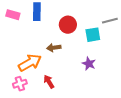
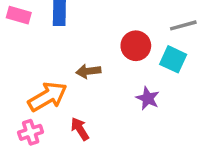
red circle: (68, 25) -> (136, 46), moved
cyan square: (93, 35) -> (173, 59), moved, turned 35

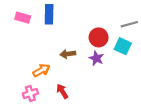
orange arrow: (48, 97) -> (41, 70), size x0.7
purple star: (148, 98) -> (96, 58), moved

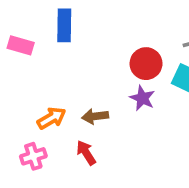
pink rectangle: (23, 18) -> (21, 45), moved
brown arrow: (68, 54) -> (95, 116), moved

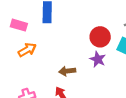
orange arrow: (52, 118) -> (27, 50), moved

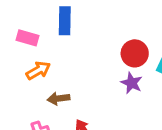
brown arrow: (67, 71) -> (59, 98), moved

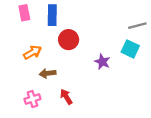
pink rectangle: (27, 38) -> (24, 13), moved, turned 63
red circle: (135, 53) -> (69, 40), moved

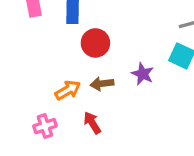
orange arrow: (32, 52) -> (68, 90), moved
brown arrow: (48, 73) -> (102, 84), moved

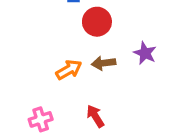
red arrow: (92, 123) -> (95, 116), moved
pink cross: (45, 126) -> (41, 119), moved

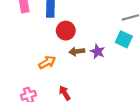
brown arrow: (104, 63) -> (77, 51), moved

